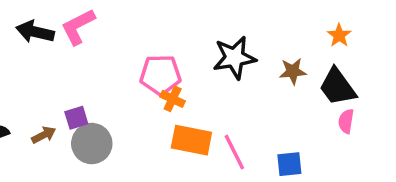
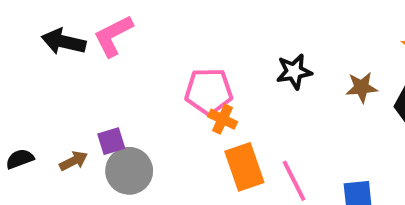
black star: (234, 58) -> (294, 72), size x0.7
orange rectangle: (191, 140) -> (244, 167), turned 60

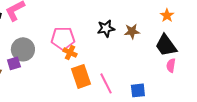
brown star: (362, 87) -> (132, 31), moved
gray circle: (129, 171) -> (23, 49), moved

